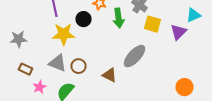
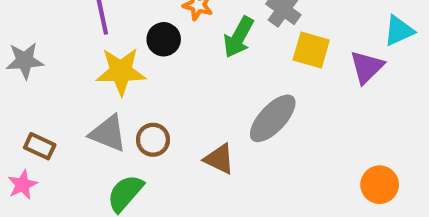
green arrow: (118, 18) -> (238, 37), turned 36
gray star: (18, 39) -> (25, 61), moved
pink star: (40, 87) -> (23, 185), moved

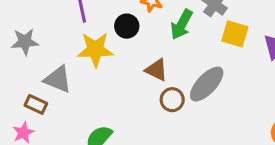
gray triangle: (108, 133) -> (58, 79), moved
brown circle: (153, 140) -> (172, 100), moved
brown triangle: (219, 159) -> (157, 70), moved

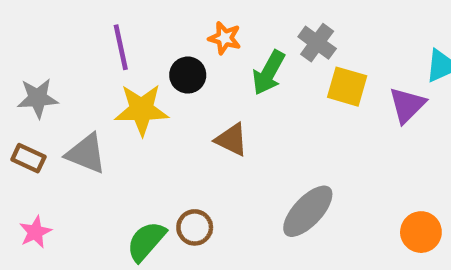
gray ellipse: (207, 84) -> (308, 211), moved
brown circle: (172, 100) -> (195, 227), moved
brown rectangle: (36, 104) -> (28, 158), moved

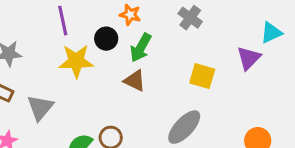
green arrow: (269, 73) -> (141, 48), moved
yellow square: (347, 87) -> (202, 76), moved
gray triangle: (86, 154) -> (40, 108), moved, turned 48

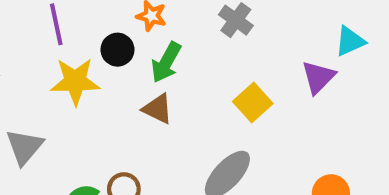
yellow square: (202, 76) -> (253, 102), turned 32

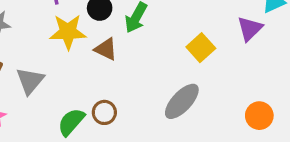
brown triangle: (158, 109) -> (106, 49), moved

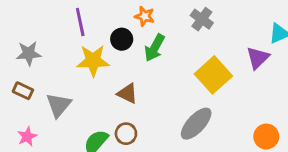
yellow square: (201, 48) -> (213, 75), size x1.4
brown triangle: (106, 49) -> (127, 94), moved

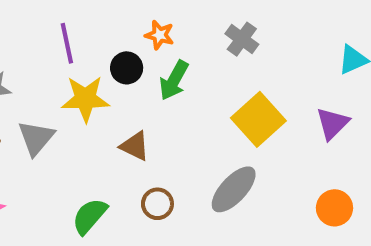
purple triangle: (258, 58) -> (332, 123), moved
gray triangle: (59, 105) -> (36, 138), moved
brown circle: (126, 134) -> (157, 204), moved

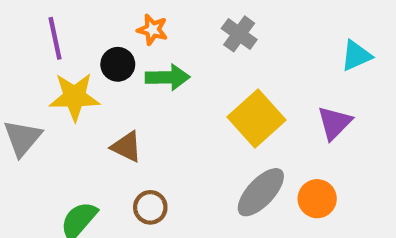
green arrow: (174, 80) -> (168, 77), turned -120
gray ellipse: (234, 189) -> (261, 192), moved
orange circle: (334, 208) -> (317, 199), moved

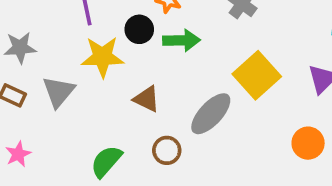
gray ellipse: (261, 192) -> (211, 114), moved

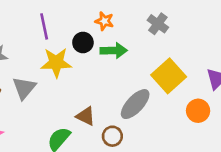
brown triangle: (147, 99) -> (86, 116), moved
orange circle: (308, 143) -> (198, 111), moved
brown circle: (167, 150) -> (112, 136), moved

